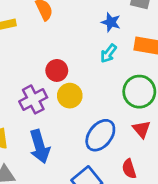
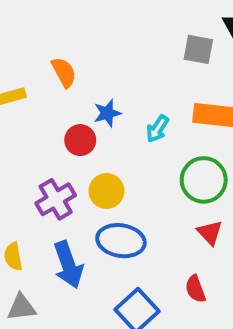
blue star: (111, 22) -> (107, 113), moved, turned -30
red circle: (57, 70) -> (80, 140), moved
blue ellipse: (100, 135) -> (121, 241), moved, turned 64

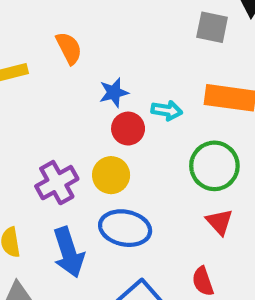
cyan arrow: (157, 129) -> (167, 110), turned -116
red circle: (80, 140) -> (128, 129), moved

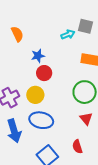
cyan arrow: (167, 110) -> (68, 34), moved, turned -32

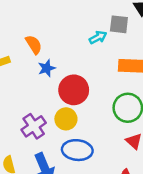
blue star: (38, 56) -> (47, 68), moved
red circle: (44, 73) -> (74, 90), size x1.5

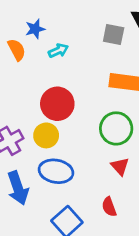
cyan arrow: (98, 37) -> (58, 51), moved
blue star: (47, 68) -> (35, 29), moved

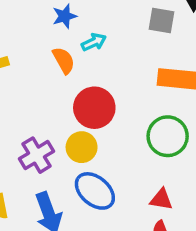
orange semicircle: (17, 50) -> (64, 60), moved
red triangle: (120, 166) -> (161, 199), moved, turned -36
blue ellipse: (56, 171) -> (95, 191), turned 32

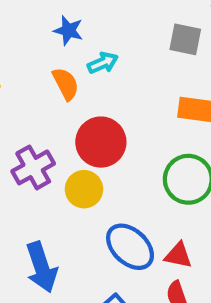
blue star: (65, 16) -> (68, 30), turned 30
purple cross: (36, 155) -> (33, 167), moved
blue ellipse: (95, 191) -> (130, 247), moved

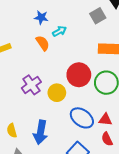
gray square: (185, 39) -> (98, 16), turned -35
red circle: (101, 142) -> (79, 75), moved
blue arrow: (42, 267) -> (40, 132), turned 35

